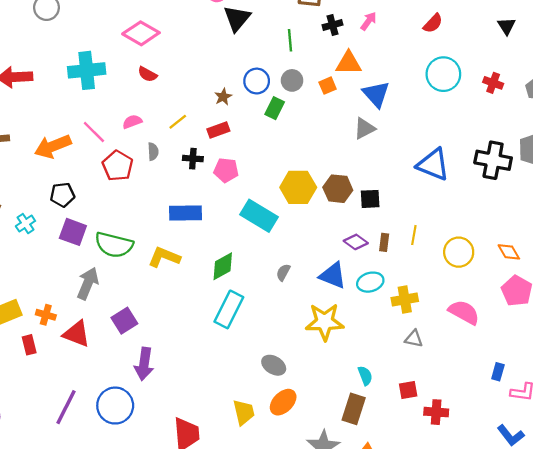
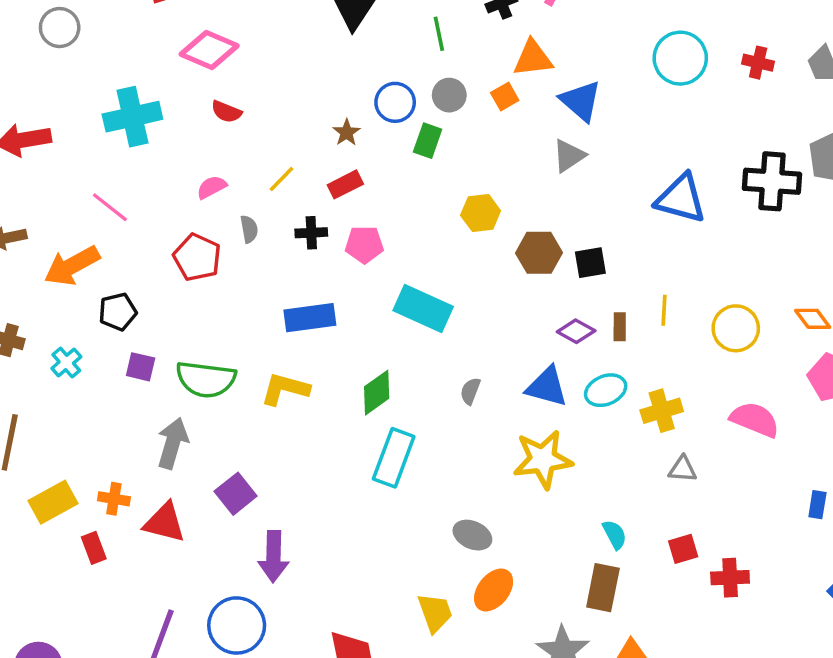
pink line: (94, 132) -> (110, 207), moved
orange arrow: (53, 146) -> (72, 266), moved
yellow hexagon: (298, 187) -> (481, 213), moved, size x0.7
purple square: (73, 232) -> (141, 367), size x0.7

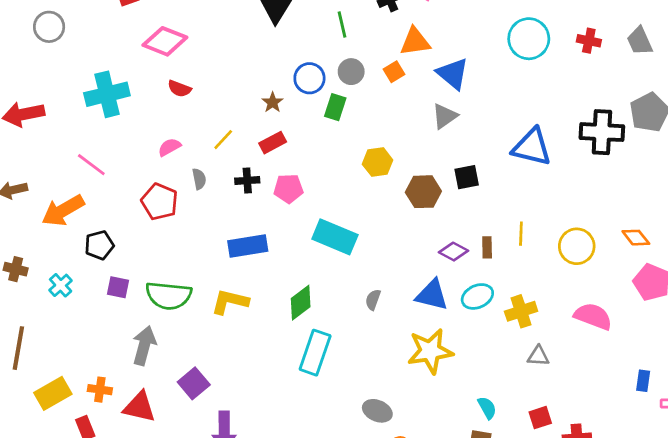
black square: (590, 263) -> (467, 177), moved

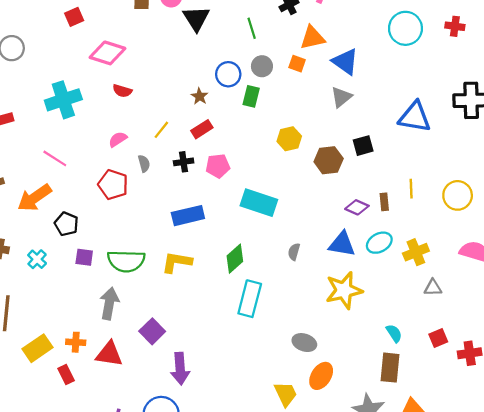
orange square: (394, 72) -> (297, 64), turned -35
black pentagon: (99, 245) -> (66, 224), turned -30

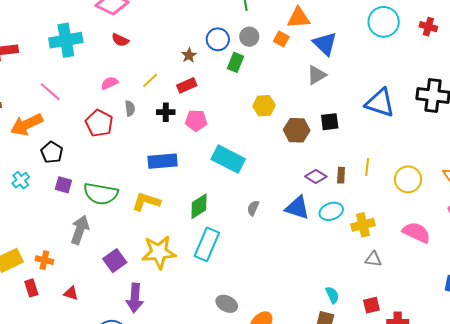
yellow star: (344, 290) -> (159, 252), moved
gray ellipse: (304, 343) -> (227, 304), moved
red triangle: (109, 354) -> (71, 293), moved, size x0.6

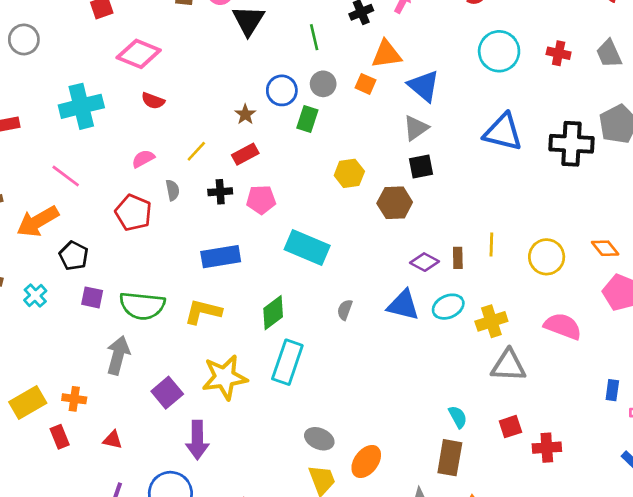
blue triangle: (380, 103) -> (503, 132), moved
black square: (330, 122) -> (421, 167), moved
gray triangle: (373, 259) -> (509, 366), size x1.6

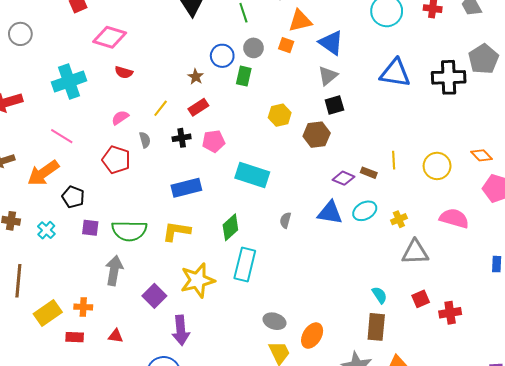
brown rectangle: (458, 258) -> (369, 173), turned -63
yellow cross: (491, 321) -> (399, 219), size x0.7
red rectangle: (60, 437) -> (75, 337), turned -60

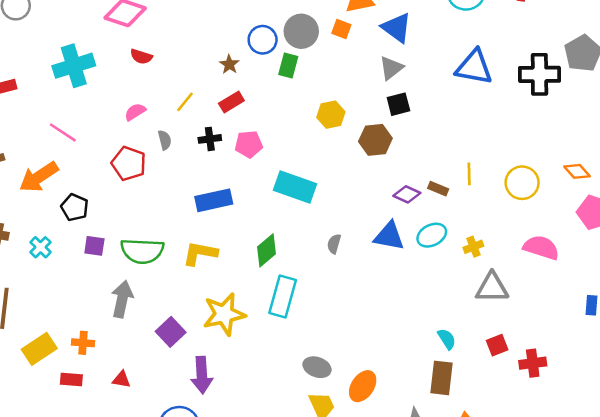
gray circle: (254, 48) -> (301, 31), size x1.4

